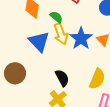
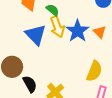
black semicircle: (62, 78) -> (30, 84), moved

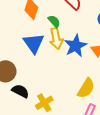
black semicircle: (30, 84) -> (20, 91), turned -42

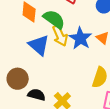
green semicircle: (54, 21) -> (54, 19), size x1.6

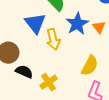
yellow arrow: (60, 36) -> (53, 39), moved

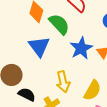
yellow arrow: (53, 39) -> (63, 82), moved

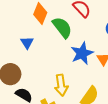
blue triangle: (39, 46) -> (27, 43), moved, size x0.6

